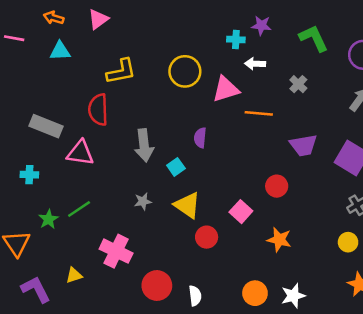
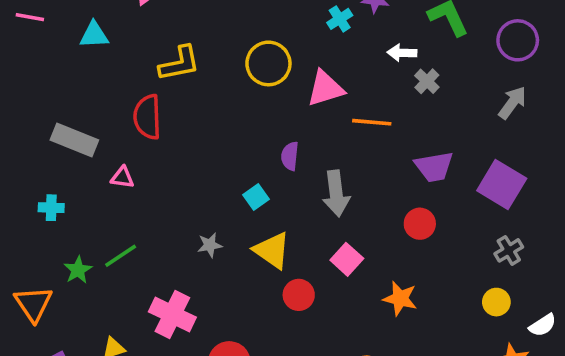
cyan cross: (236, 40) -> (340, 19), turned -36
white arrow: (255, 64) -> (402, 53), moved
gray arrow: (144, 145) -> (336, 193), moved
pink triangle: (80, 153) -> (122, 177), size x0.6
red circle: (277, 186) -> (420, 224), moved

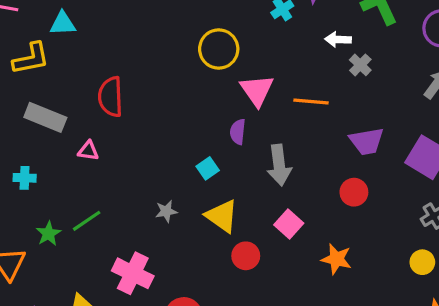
yellow L-shape: (179, 63) -> (31, 59), moved
pink triangle: (325, 88) -> (257, 90), moved, turned -48

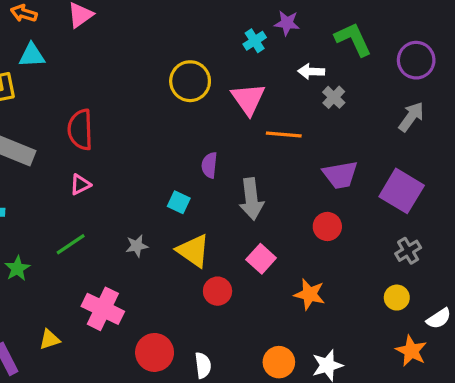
pink triangle: (257, 90) -> (248, 99), moved
pink triangle: (88, 151) -> (80, 185), moved, turned -35
cyan square: (208, 168) -> (179, 202), turned -30
green line: (87, 221) -> (71, 244), moved

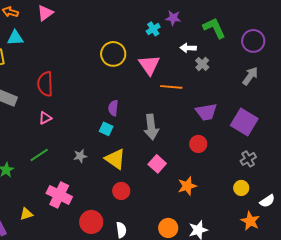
purple semicircle: (209, 165) -> (113, 108), moved
red circle: (218, 291) -> (121, 191), moved
orange star: (310, 294) -> (187, 186), turned -30

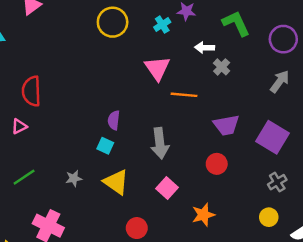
yellow circle: (113, 54) -> (113, 22), moved
pink triangle: (45, 118) -> (19, 126), moved
red circle: (121, 191) -> (137, 228), moved

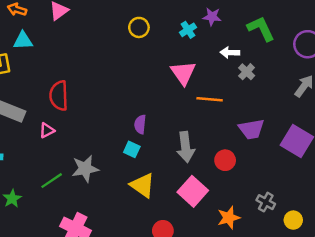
yellow circle: (113, 22) -> (139, 27), size x0.7
red circle: (217, 164) -> (225, 160), moved
gray star: (74, 178) -> (85, 169), moved, size x1.6
gray cross: (277, 182) -> (266, 202), moved, turned -30
pink square: (167, 188) -> (193, 191), size x1.4

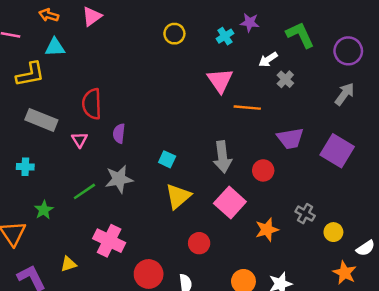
white arrow: (230, 53) -> (268, 60), turned -36
purple semicircle: (140, 124) -> (119, 133), moved
pink triangle: (47, 130) -> (80, 140), turned -35
yellow triangle: (143, 185) -> (178, 196), turned 44

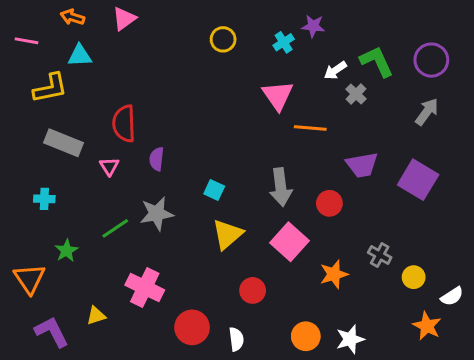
green L-shape: (300, 35) -> (377, 61), moved

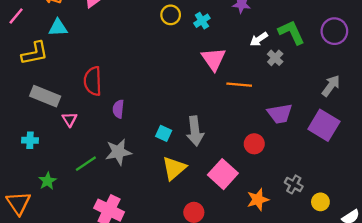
pink line: (27, 41) -> (16, 16), turned -60
cyan cross: (284, 42) -> (202, 21), moved
gray arrow: (427, 112) -> (331, 86), moved
pink triangle: (109, 166) -> (70, 119), moved
gray arrow: (281, 187) -> (195, 131), moved

